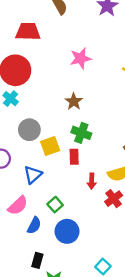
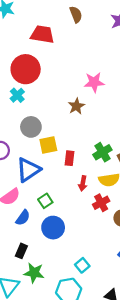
pink star: (81, 58) -> (94, 82), moved
green cross: (81, 133) -> (102, 152), moved, turned 30
blue triangle: (33, 175) -> (28, 170), size x1.4

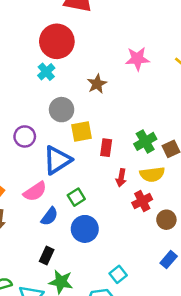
brown star: (76, 106) -> (97, 84), moved

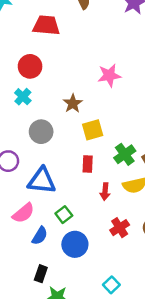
red circle: (57, 41) -> (30, 66), size x0.7
yellow square: (82, 131) -> (93, 130), moved
blue triangle: (57, 160) -> (42, 181), turned 44
red cross: (142, 201) -> (120, 228), moved

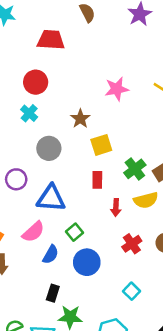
cyan square: (111, 285) -> (131, 291), moved

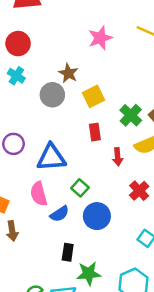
gray circle: (49, 148) -> (52, 95), moved
pink semicircle: (33, 232) -> (39, 194), turned 125
blue semicircle: (51, 254) -> (59, 214), turned 36

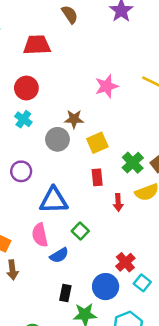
brown star: (68, 73) -> (74, 119), turned -30
purple circle: (14, 144) -> (21, 171), moved
red cross: (139, 191) -> (125, 262), moved
blue circle: (97, 216) -> (106, 287), moved

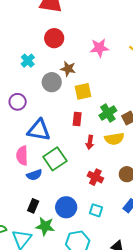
red circle: (26, 88) -> (54, 38), moved
green square: (80, 231) -> (55, 159), size x1.6
red cross: (125, 262) -> (95, 177), moved, turned -35
cyan square: (142, 283) -> (96, 210), turned -32

